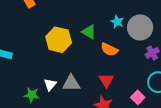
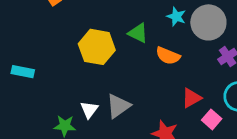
red triangle: (106, 80) -> (192, 98), moved, turned 35
gray triangle: (71, 83) -> (118, 106), turned -30

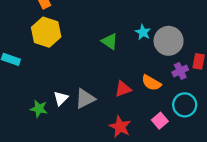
yellow hexagon: (97, 47) -> (46, 32), moved
orange semicircle: (168, 56) -> (151, 83), moved
red triangle: (192, 98) -> (123, 89), moved

